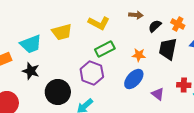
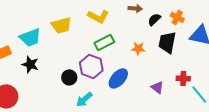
blue ellipse: (134, 79) -> (118, 78), moved
black circle: (58, 92) -> (69, 77), moved, size x0.6

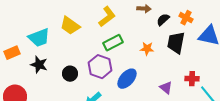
yellow L-shape: (98, 16) -> (107, 17), turned -65
yellow trapezoid: (61, 25) -> (70, 26), turned 50
black circle: (69, 77) -> (70, 74), moved

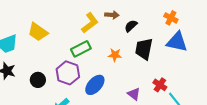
yellow L-shape: (107, 17) -> (90, 23), moved
orange cross: (186, 18) -> (171, 18), moved
red cross: (192, 79) -> (160, 85), turned 32

